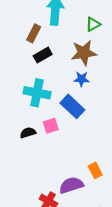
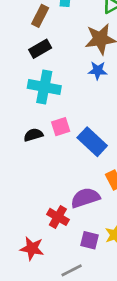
black rectangle: (43, 55) -> (40, 49), moved
blue rectangle: (72, 106) -> (92, 142), moved

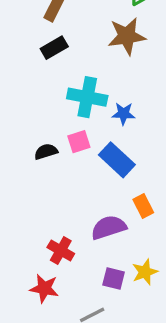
blue star: (98, 71) -> (123, 114), moved
cyan cross: (44, 87) -> (87, 97), moved
red cross: (58, 217) -> (61, 251), moved

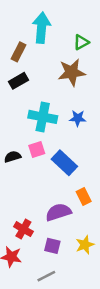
blue star: (123, 114) -> (78, 118), moved
purple square: (114, 279) -> (52, 246), moved

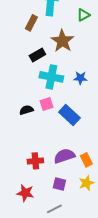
brown star: (72, 72) -> (62, 41), moved, turned -30
black rectangle: (19, 81) -> (37, 55), moved
orange rectangle: (84, 197) -> (86, 160), moved
red cross: (23, 229) -> (35, 161), moved, turned -35

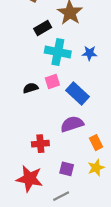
purple semicircle: (64, 156) -> (72, 124), moved
red star: (25, 193) -> (29, 179), size x1.4

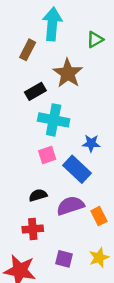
blue star: (90, 53) -> (91, 143), moved
black semicircle: (31, 88) -> (38, 195), moved
orange rectangle: (96, 143) -> (99, 216), moved

